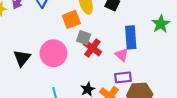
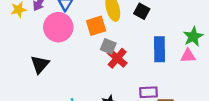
pink circle: (53, 53) -> (58, 27), moved
pink triangle: (122, 55) -> (188, 56), moved, turned -48

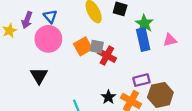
orange square: (96, 26) -> (83, 46), moved
green star: (193, 37) -> (144, 23), moved

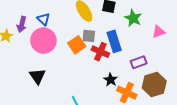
blue rectangle: (143, 40) -> (114, 41), moved
gray square: (97, 47) -> (89, 36), moved
purple rectangle: (141, 80) -> (139, 62), moved
black star: (108, 97) -> (111, 80), moved

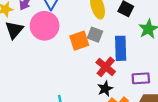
red cross: (100, 52) -> (106, 67), moved
black triangle: (38, 76) -> (14, 30), moved

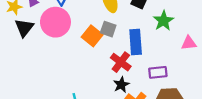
orange square: (79, 41) -> (92, 36), turned -30

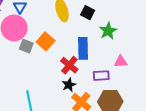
gray square: (108, 29) -> (26, 46), moved
pink triangle: (189, 43) -> (121, 62), moved

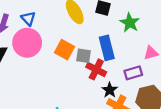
gray square: (26, 46) -> (83, 56), moved
black star: (69, 85) -> (110, 90), moved

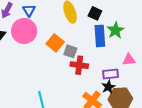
blue rectangle: (107, 48) -> (100, 36), moved
red cross: (96, 69) -> (79, 65), turned -30
black star: (110, 90) -> (108, 87), moved

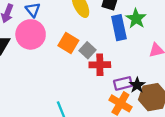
gray square: (70, 51) -> (87, 50), turned 32
purple rectangle: (111, 74) -> (123, 83), moved

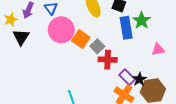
pink circle: (31, 34) -> (61, 30), moved
purple rectangle: (123, 83) -> (127, 77), turned 56

